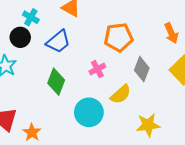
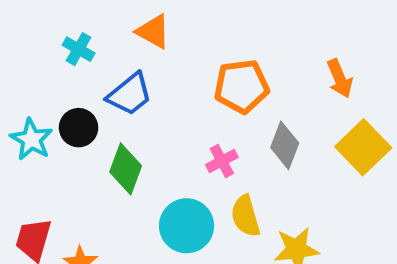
black circle: (20, 37) -> (79, 128), moved
pink cross: (97, 69) -> (222, 161), moved
yellow semicircle: (121, 94) -> (245, 216), moved, turned 115

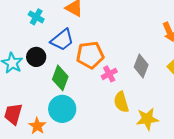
orange pentagon: (241, 86) -> (90, 55), moved
cyan circle: (187, 226) -> (62, 109), moved

